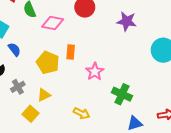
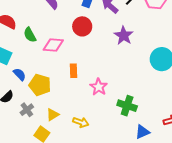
purple star: (127, 21) -> (124, 36), turned 30
yellow pentagon: (48, 63) -> (40, 85), moved
yellow arrow: (82, 113) -> (81, 122), moved

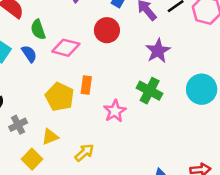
blue semicircle: (20, 74) -> (29, 54), moved
yellow pentagon: (40, 85) -> (60, 97), moved
green cross: (127, 106) -> (150, 91), moved
yellow arrow: (81, 122) -> (84, 153), turned -70

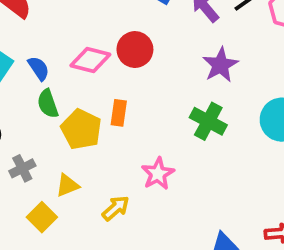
green semicircle: (38, 30) -> (48, 104), moved
red circle: (107, 30) -> (135, 50), moved
pink star: (115, 111) -> (158, 174), moved

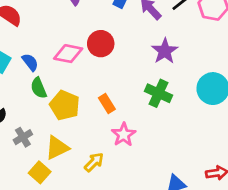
orange rectangle: (119, 113) -> (107, 103), moved, turned -36
yellow triangle: (67, 185) -> (57, 148), size x1.4

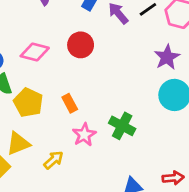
red circle: (101, 44) -> (81, 45), moved
purple star: (165, 51) -> (167, 57), moved
green cross: (158, 93) -> (122, 126), moved

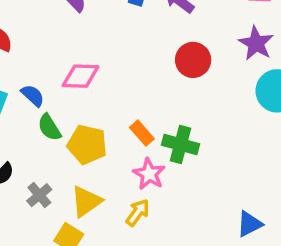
red circle: (81, 45) -> (193, 60), moved
green cross: (122, 126) -> (181, 145), moved
pink star: (84, 135) -> (149, 174), moved

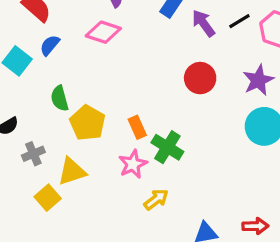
pink diamond: (81, 76) -> (103, 32), moved
blue semicircle: (33, 96) -> (50, 45), moved, turned -110
yellow arrow: (138, 213) -> (156, 199), moved

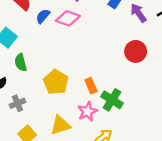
blue semicircle: (50, 45) -> (43, 16), moved
green semicircle: (60, 98) -> (21, 62), moved
yellow triangle: (72, 171) -> (60, 125), moved

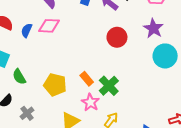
green cross: (112, 100) -> (109, 86), turned 30

